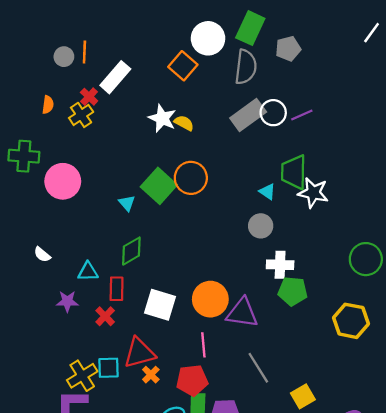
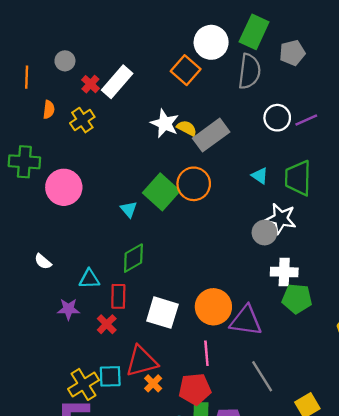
orange line: (84, 52) -> (27, 77), moved
red cross: (89, 97) -> (90, 84), moved
gray rectangle: (248, 115) -> (211, 135), moved
cyan triangle: (267, 192) -> (260, 176), moved
white star: (313, 193) -> (281, 219), moved

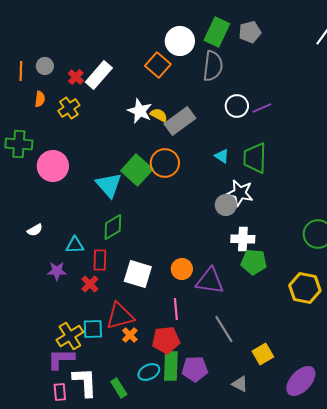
gray pentagon: (292, 53) -> (250, 32), moved
gray circle: (65, 61) -> (45, 66), moved
cyan triangle: (129, 209) -> (109, 185), size x1.8
white semicircle: (43, 262) -> (35, 230), turned -70
orange circle: (213, 307) -> (182, 269), size x0.7

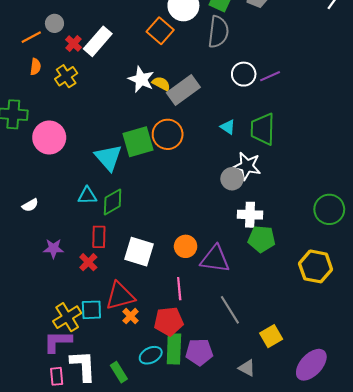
gray circle: (45, 66) -> (54, 23), moved
orange line: (21, 71) -> (31, 37), moved, turned 60
green square: (137, 170) -> (138, 142), turned 32
cyan triangle: (75, 245) -> (87, 196), moved

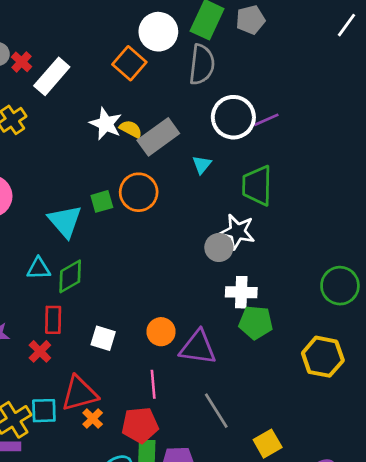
red cross: (74, 43) -> (22, 62), moved
white circle: (244, 74) -> (233, 117), size x1.4
cyan triangle: (228, 127) -> (202, 165), moved, turned 35
green square: (138, 142) -> (102, 201), size x0.6
white square: (139, 252) -> (103, 338), size x0.7

